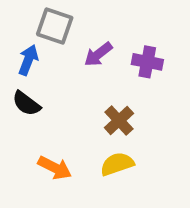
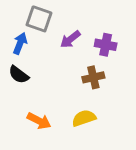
brown cross: (119, 120) -> (93, 77), moved, turned 30

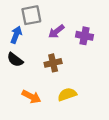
gray square: (39, 19) -> (31, 15), turned -30
brown cross: (93, 77) -> (53, 63), moved

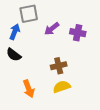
brown cross: (53, 63) -> (59, 66), moved
orange arrow: (31, 97) -> (29, 89), turned 42

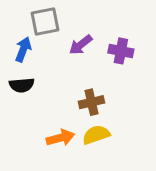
black semicircle: (14, 55) -> (22, 85), turned -42
orange arrow: (29, 89) -> (60, 138), moved, turned -84

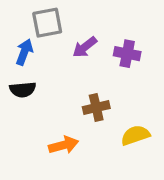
yellow semicircle: (96, 135) -> (135, 135), moved

